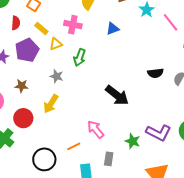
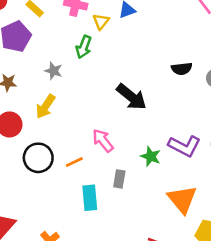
yellow triangle: (56, 44) -> (101, 21), moved, turned -32
black circle: (44, 159) -> (38, 158), moved

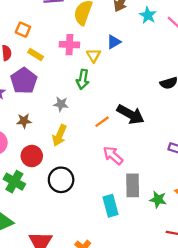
green star: (151, 156) -> (158, 199), moved
orange line: (74, 162) -> (102, 122), moved
gray rectangle: (119, 179) -> (133, 185), size x1.5

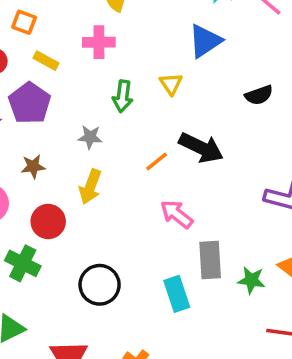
blue triangle: (114, 42) -> (205, 41), moved, size x1.5
yellow triangle: (94, 55) -> (171, 84), moved
black circle: (61, 180) -> (100, 285), moved

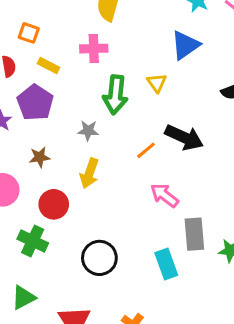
green arrow: (123, 96) -> (115, 95), size x1.4

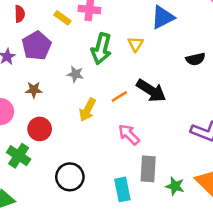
yellow rectangle: (49, 65) -> (62, 18), moved
yellow arrow: (89, 173) -> (87, 110), moved

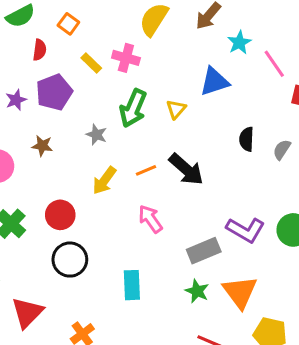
black semicircle: (195, 59) -> (247, 139), turned 96
red circle: (40, 129) -> (60, 215), moved
gray rectangle: (148, 169) -> (204, 251), moved, turned 55

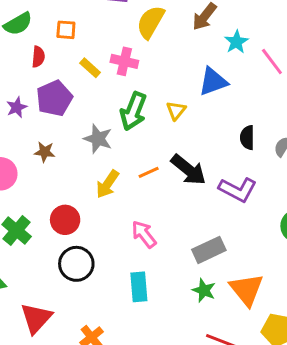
orange square: (68, 24) -> (66, 30), turned -30
gray star: (96, 135) -> (98, 139), size x1.4
pink arrow: (150, 219) -> (144, 234), moved
purple L-shape: (246, 230) -> (238, 190), moved

